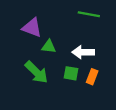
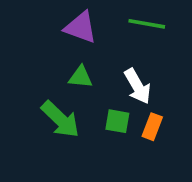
purple triangle: (32, 28) -> (81, 27), moved
white arrow: (83, 52) -> (138, 86), turned -120

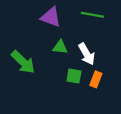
green triangle: (81, 77) -> (60, 47), moved
green arrow: (60, 119) -> (23, 62), moved

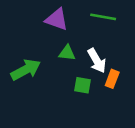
green arrow: (23, 62) -> (26, 70), turned -72
orange rectangle: (96, 79) -> (112, 79), moved

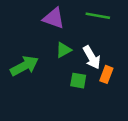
green triangle: (67, 53) -> (64, 50), turned -35

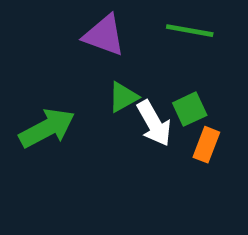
white arrow: (92, 57) -> (154, 123), moved
green square: (78, 81) -> (190, 109), moved, turned -35

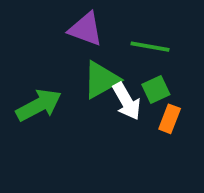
green line: (190, 31) -> (150, 47), moved
green triangle: (123, 97) -> (101, 80), size x1.5

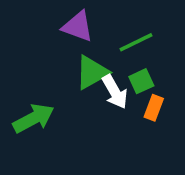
green line: (150, 47) -> (136, 42), turned -36
green arrow: (39, 105) -> (33, 118), moved

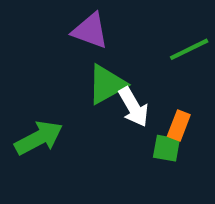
green line: (136, 42) -> (189, 49), moved
green square: (141, 81) -> (166, 148), moved, turned 35

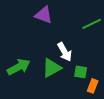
green triangle: (107, 84) -> (52, 68), moved
orange rectangle: (179, 126) -> (93, 86), moved

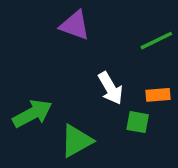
green triangle: (52, 68) -> (76, 141), moved
orange rectangle: (93, 86) -> (158, 95), moved, turned 64

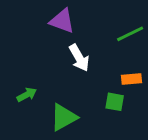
white arrow: (110, 88) -> (79, 58), moved
green arrow: (32, 114) -> (27, 95), size x0.6

